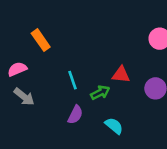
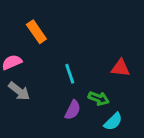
green arrow: (100, 93) -> (99, 98), moved, turned 48
cyan semicircle: (114, 126) -> (113, 122), turned 96

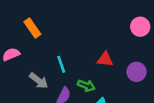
gray arrow: (19, 91) -> (39, 81), moved

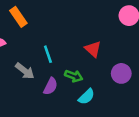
red triangle: (105, 59) -> (93, 49), turned 36
purple circle: (136, 72) -> (121, 73), moved

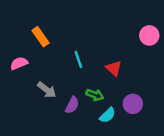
cyan line: (48, 54) -> (78, 59), moved
purple circle: (121, 73) -> (133, 104), moved

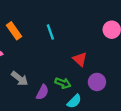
cyan line: (78, 59) -> (50, 32), moved
purple circle: (133, 104) -> (97, 82), moved

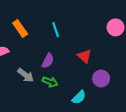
green arrow: (63, 83) -> (50, 82), moved
purple semicircle: (42, 92) -> (48, 61), moved

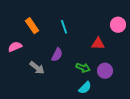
red triangle: (84, 56) -> (98, 44), moved, turned -40
green arrow: (50, 82) -> (83, 68), moved

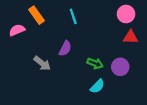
pink circle: (118, 25) -> (126, 14), moved
red triangle: (98, 44) -> (131, 37), moved
pink semicircle: (15, 47) -> (17, 30), moved

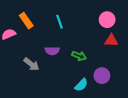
purple semicircle: (65, 48) -> (52, 51), turned 64
green arrow: (95, 63) -> (79, 56), moved
purple circle: (120, 67) -> (102, 76), moved

